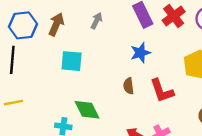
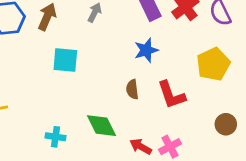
green diamond: (87, 110) -> (102, 126), moved

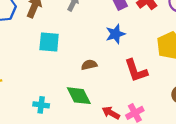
brown semicircle: (132, 89) -> (89, 65), moved, turned 84

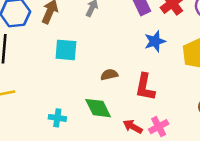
blue star: (115, 34) -> (155, 41), moved
red L-shape: (136, 71) -> (145, 87), moved, turned 30

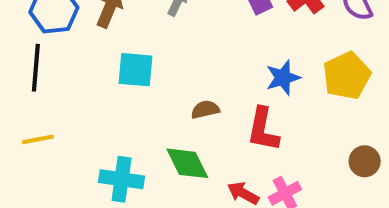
blue star: (155, 41) -> (283, 78), moved
cyan cross: (57, 118) -> (122, 179), size x1.5

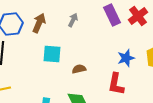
brown semicircle: (205, 110) -> (79, 69), moved

